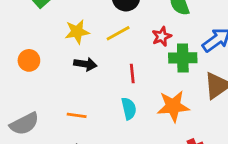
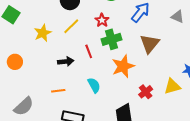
green cross: (183, 58) -> (111, 39), moved
black arrow: (85, 64) -> (66, 61), moved
cyan semicircle: (129, 109) -> (94, 85), moved

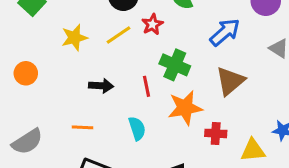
red star: (102, 20) -> (152, 24), moved
green cross: (111, 39) -> (175, 65), turned 30
red line: (89, 51) -> (147, 86), moved
red cross: (146, 92) -> (216, 133), moved, turned 32

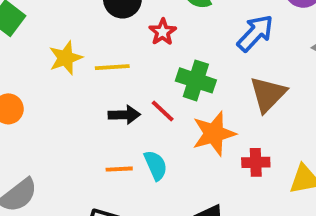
yellow line: (119, 35) -> (112, 67), moved, turned 36
black arrow: (101, 86) -> (124, 115), moved
red line: (147, 86) -> (163, 111), turned -30
orange line: (82, 127) -> (119, 169), moved

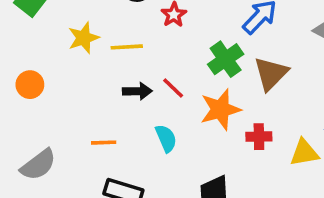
green cross: (196, 80) -> (226, 59), moved, turned 36
orange line: (119, 169) -> (104, 143), moved

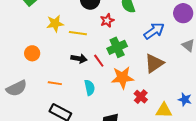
green cross: (226, 59) -> (117, 47), moved
orange circle: (30, 85) -> (32, 53), moved
red cross: (259, 137) -> (141, 97), turned 32

